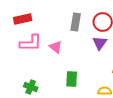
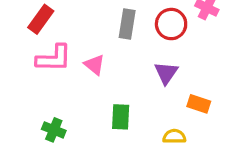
red rectangle: (23, 19) -> (41, 19), turned -42
purple triangle: (100, 43) -> (166, 73), moved

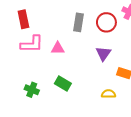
red rectangle: (41, 19) -> (23, 19), turned -48
pink triangle: (95, 65) -> (58, 48), turned -40
green rectangle: (121, 117) -> (63, 84), moved, turned -63

